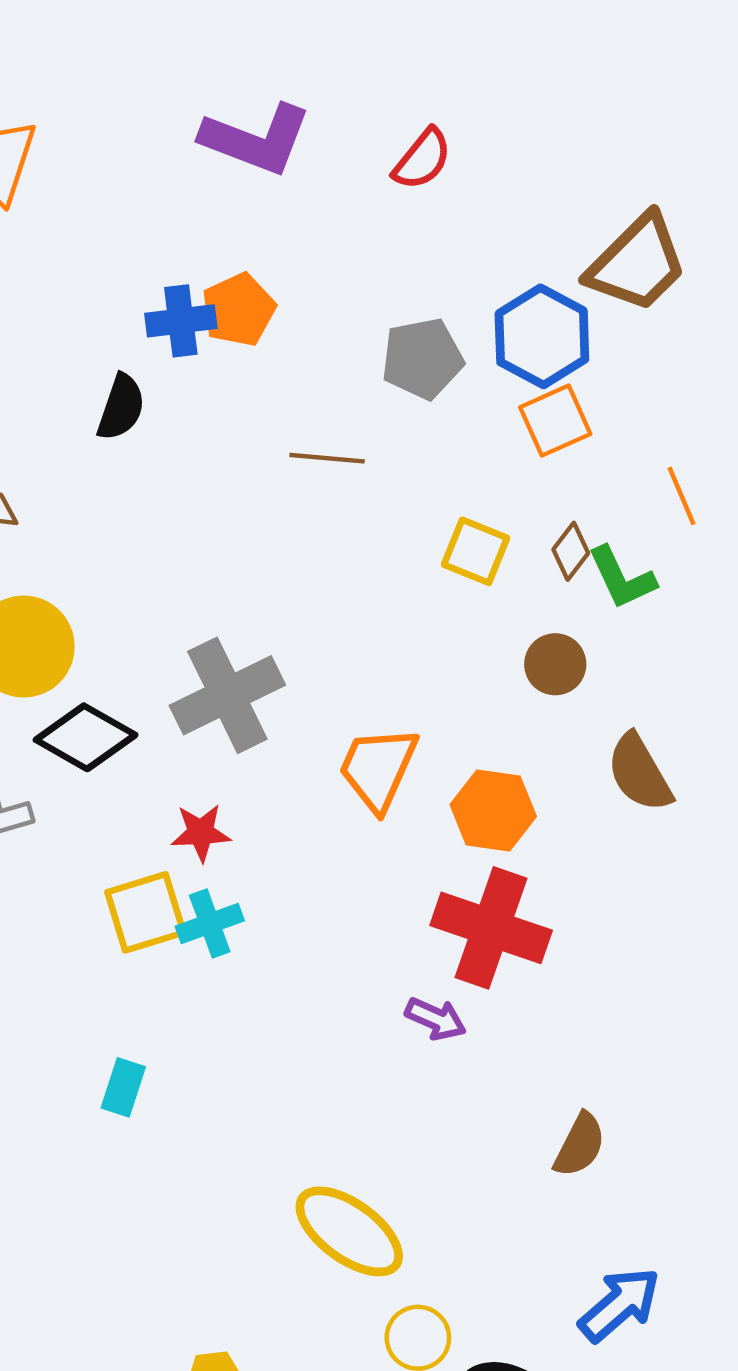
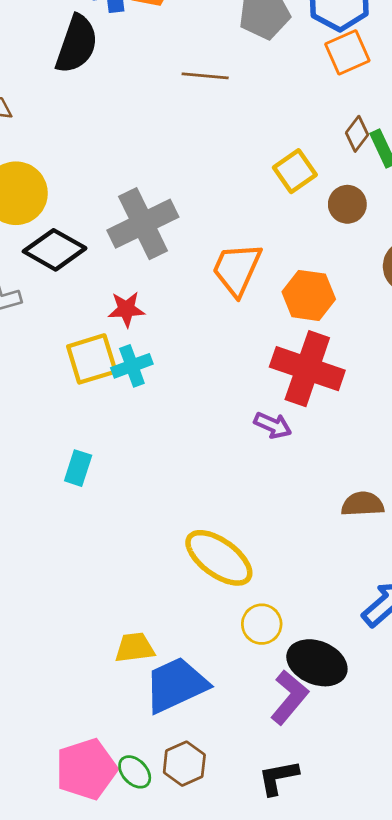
black semicircle: (121, 407) -> (77, 44), size x1.4
yellow square: (475, 551) -> (295, 171), moved, turned 33
brown semicircle: (580, 1145) -> (363, 504), turned -120

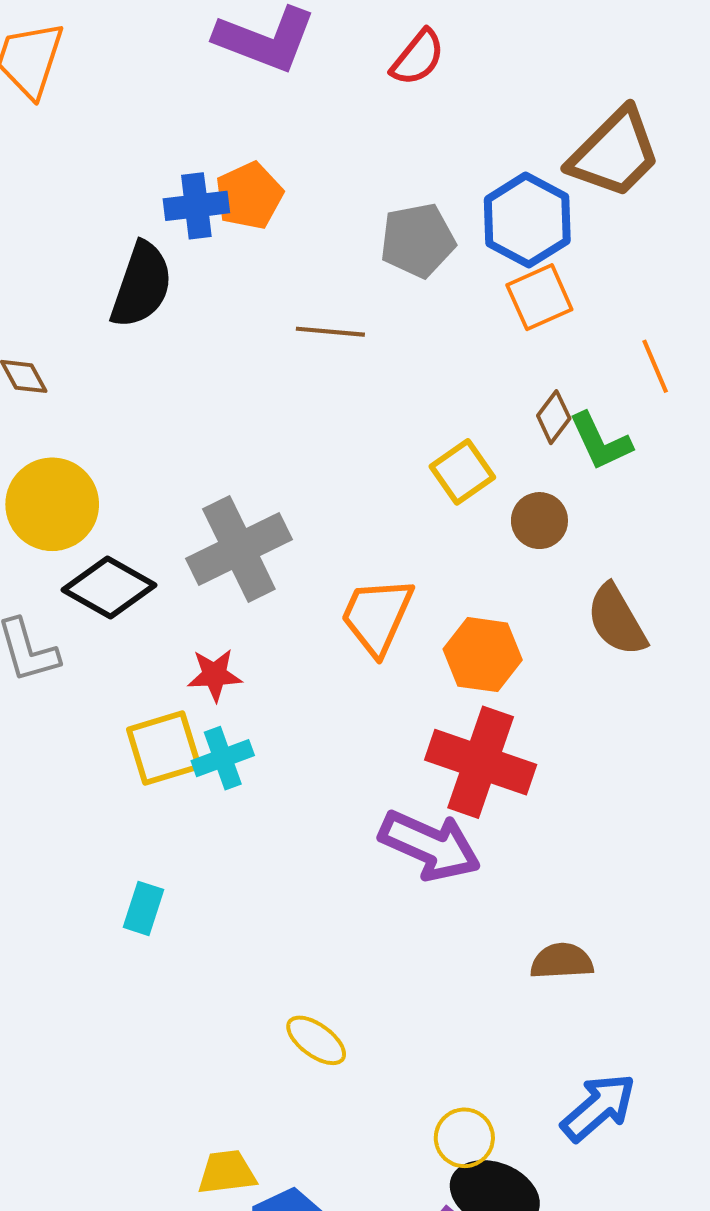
purple arrow: (273, 425) -> (430, 845), size x1.8
yellow ellipse: (219, 558) -> (316, 1040), moved, size x0.6
yellow circle: (262, 624) -> (464, 1138), moved

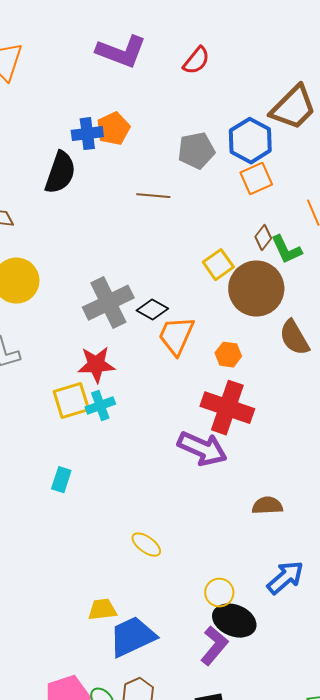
brown circle: (539, 521) -> (256, 289), size x2.0
black diamond: (109, 588) -> (152, 310), moved, size x0.7
orange hexagon: (483, 655) -> (228, 355), size x0.7
red star: (215, 675) -> (96, 365), size x1.4

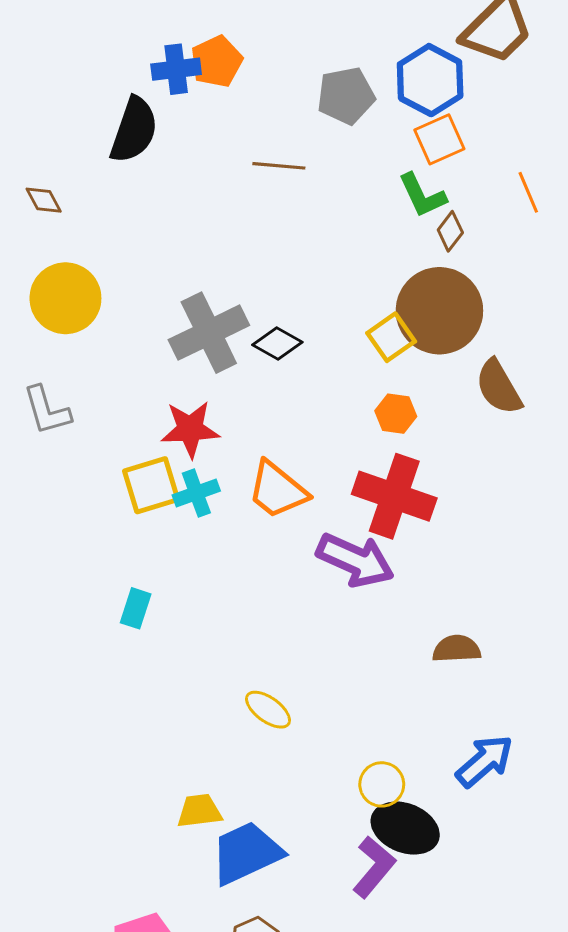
green L-shape: (286, 250) -> (422, 195), moved
yellow square: (218, 265) -> (391, 337), moved
orange trapezoid: (176, 336) -> (277, 490), moved, turned -75

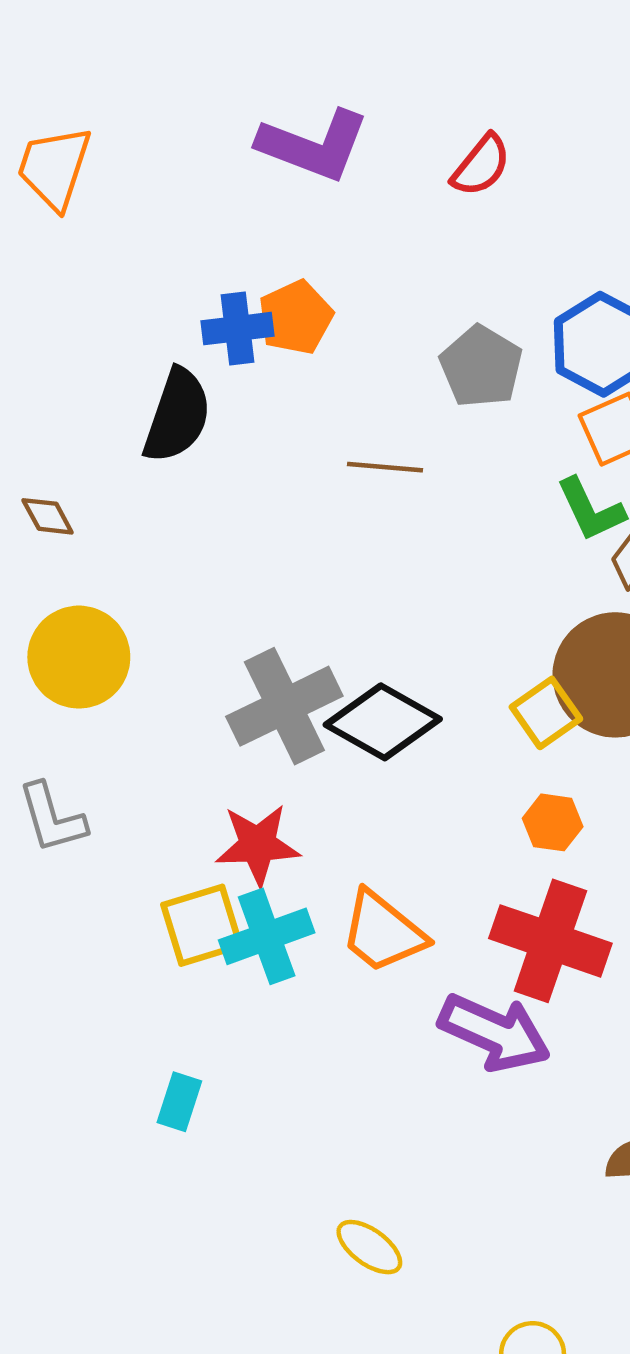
gray pentagon: (346, 96) -> (481, 367), turned -30
black diamond: (277, 343) -> (383, 722), size x1.6
cyan cross: (196, 493) -> (267, 936), size x1.4

